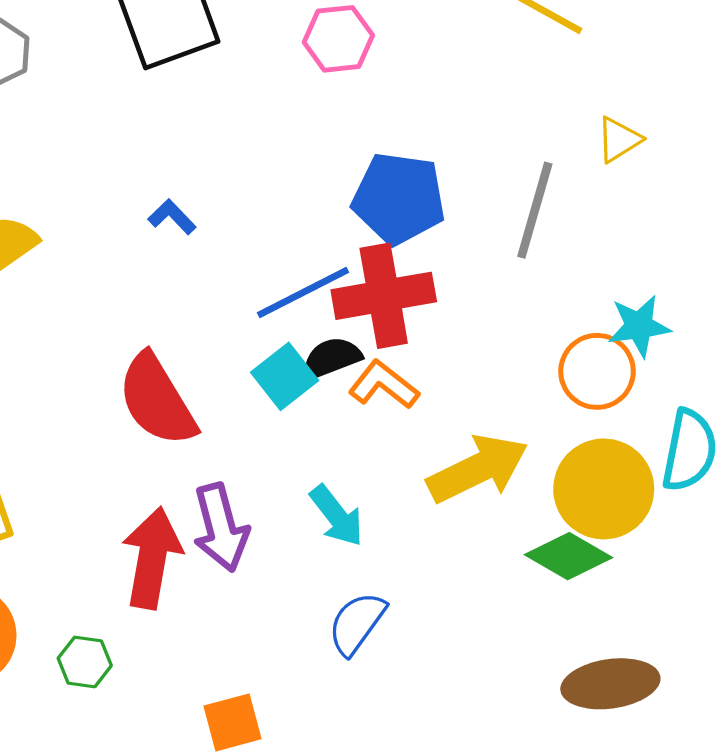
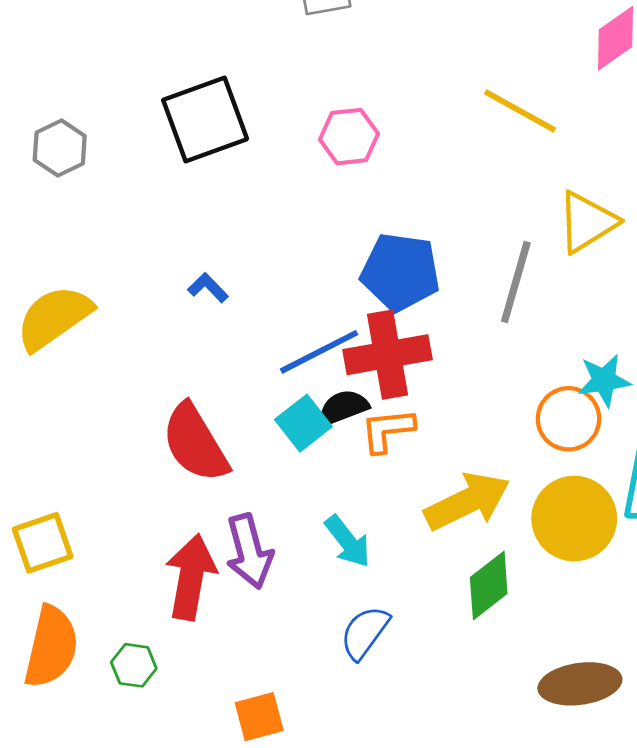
yellow triangle: (619, 140) -> (587, 222), size x1.6
orange L-shape: (384, 385) -> (388, 430), turned -44
green diamond: (568, 556) -> (489, 586), moved, turned -68

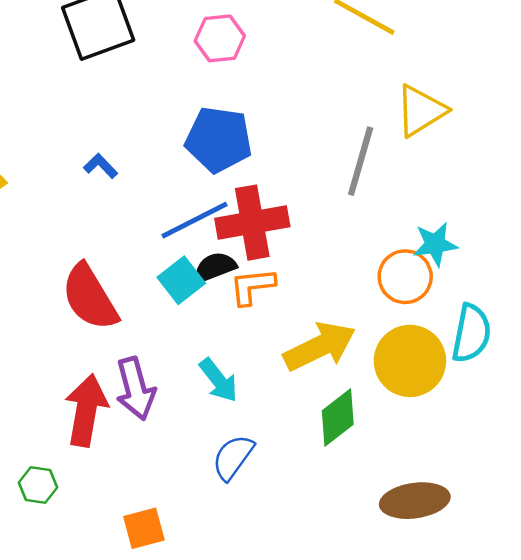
blue pentagon: (400, 272) -> (219, 139), moved

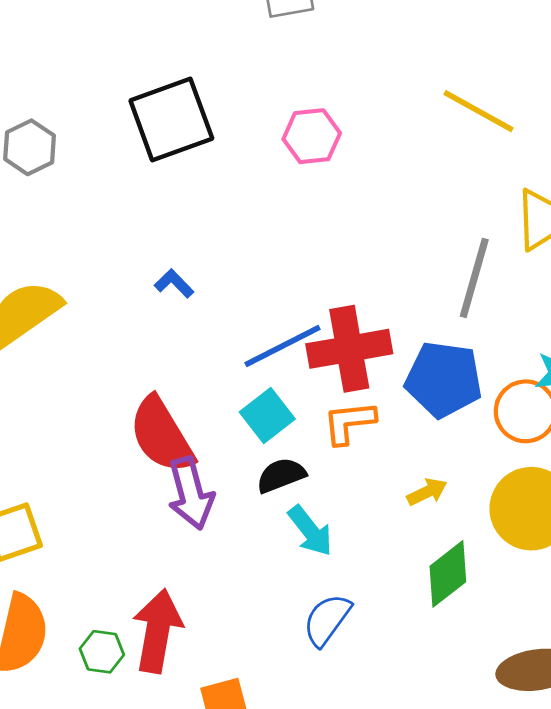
blue pentagon: (219, 139) -> (444, 379), moved
black semicircle: (215, 267) -> (281, 475), moved
yellow arrow: (320, 347) -> (427, 492), size x0.5
purple arrow: (136, 389) -> (191, 493), moved
red arrow: (86, 410) -> (157, 631), moved

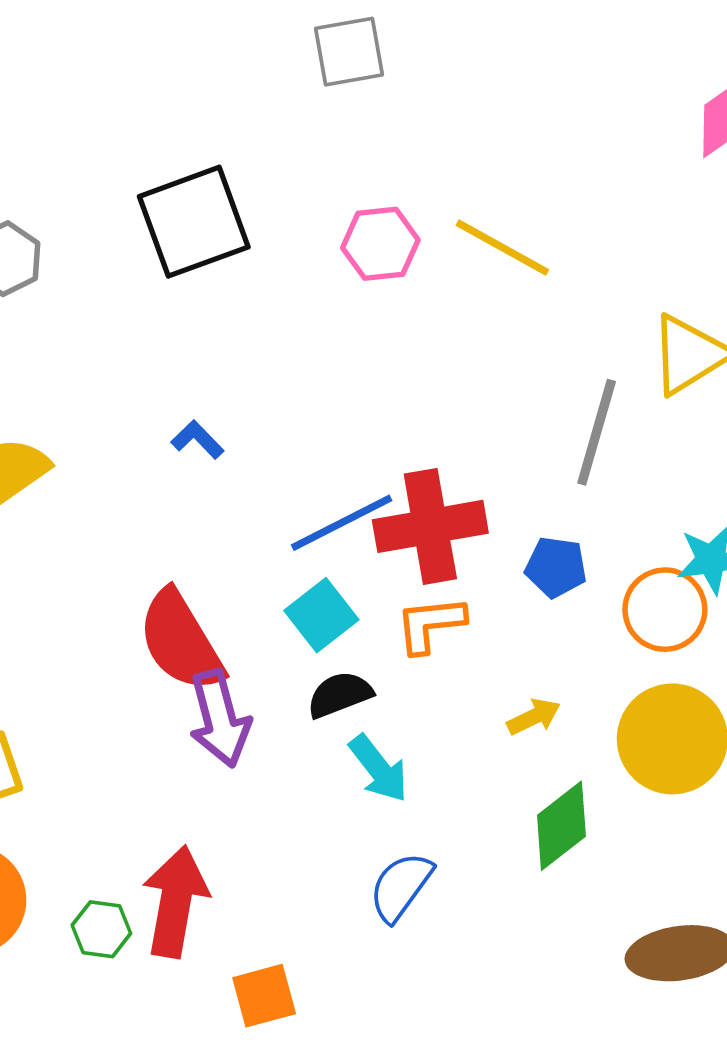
yellow line: (478, 111) -> (502, 247), moved
blue pentagon: (444, 379) -> (556, 567), size x0.6

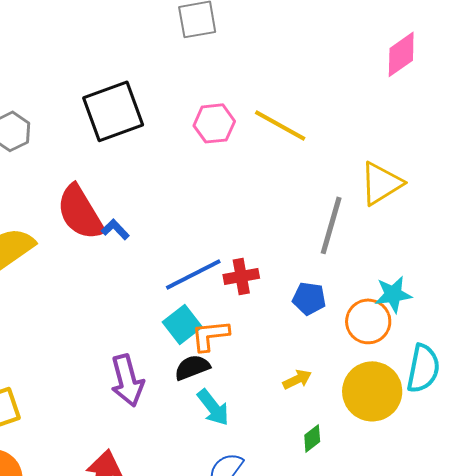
red cross: (430, 526) -> (241, 276), size x0.6
orange L-shape: (430, 624) -> (210, 335), moved
red semicircle: (181, 641) -> (80, 212), moved
green diamond: (561, 826) -> (312, 438), size x0.6

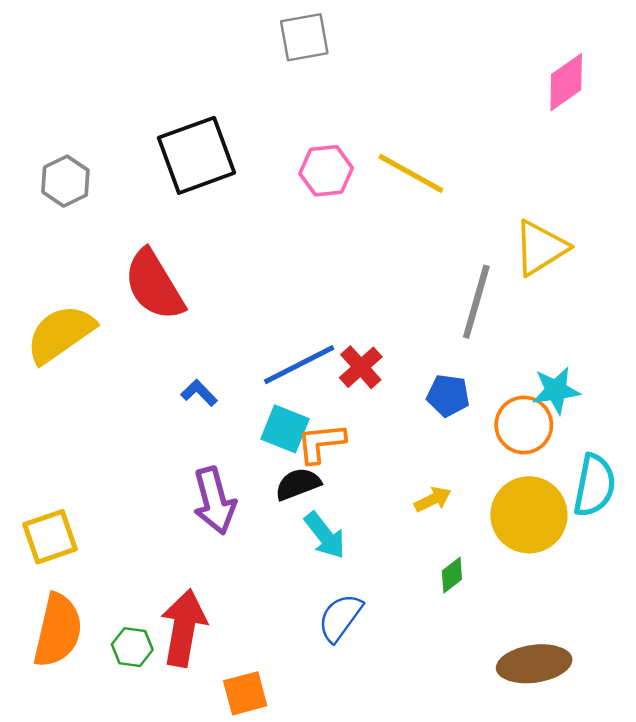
blue L-shape: (115, 229) -> (199, 393), moved
red cross: (241, 276) -> (361, 367), turned -32
cyan square: (182, 324) -> (285, 429), turned -30

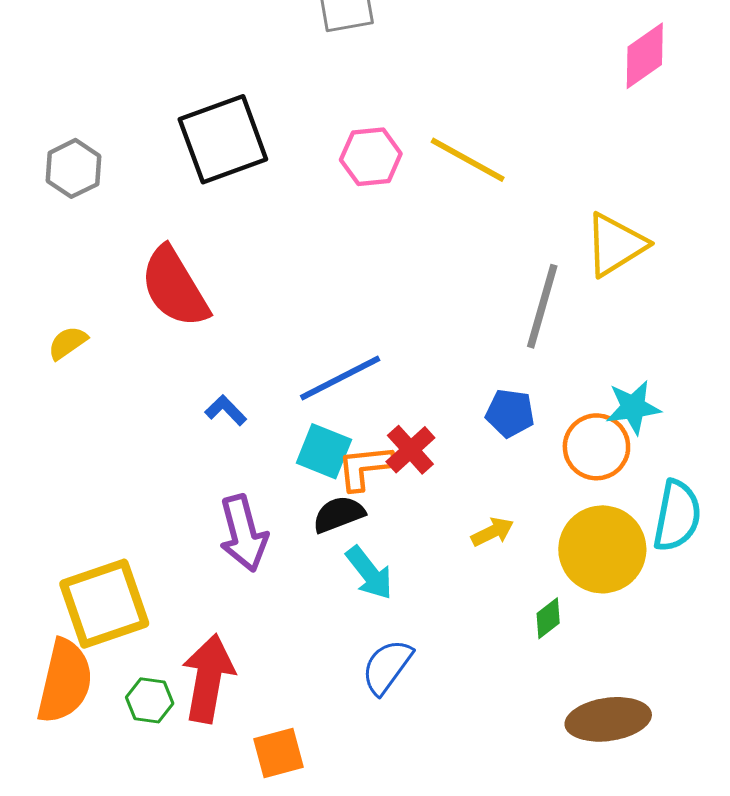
yellow semicircle: (60, 334) -> (68, 343), size x0.5
red cross: (361, 367) -> (410, 450), moved
yellow square: (50, 537) -> (104, 604), moved, size x1.4
green diamond: (452, 575) -> (548, 618), moved

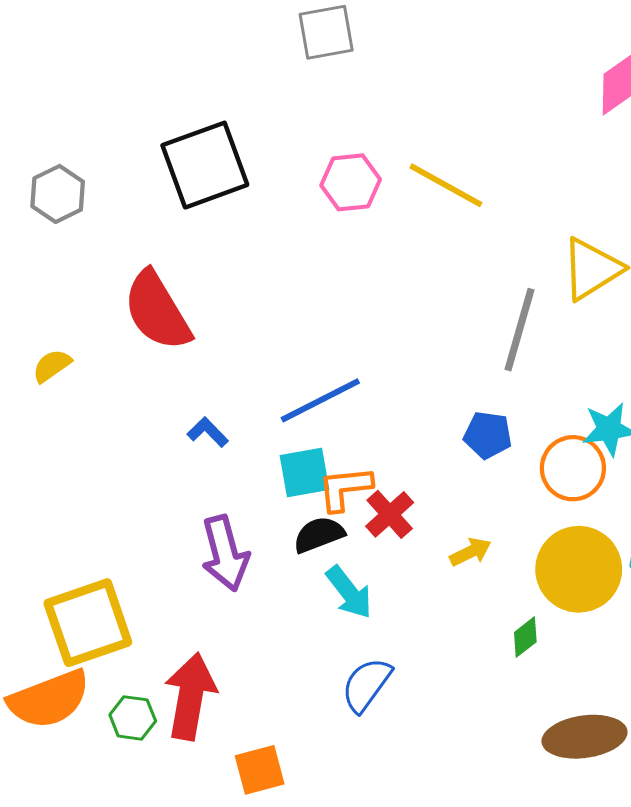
red cross: (410, 450) -> (390, 514), moved
cyan square: (324, 451) -> (304, 473), turned -32
orange semicircle: (65, 681) -> (49, 699), turned 56

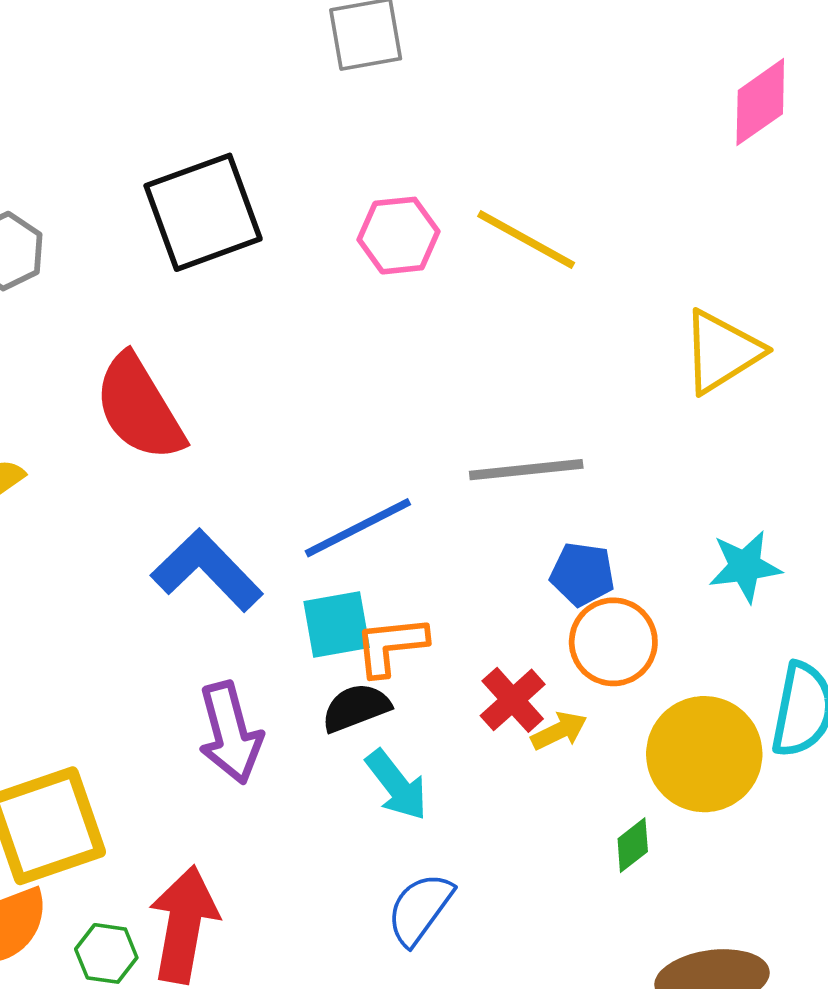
gray line: (520, 330) -> (526, 470), moved, turned 68
blue L-shape: (208, 432) -> (207, 570), size x2.0
orange circle: (573, 468) -> (613, 642), moved
red cross: (390, 514) -> (513, 700), moved

